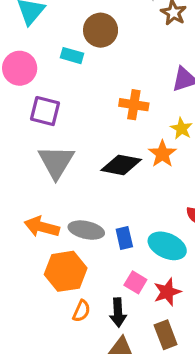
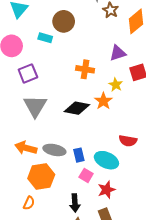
purple square: (45, 111) -> (28, 73), turned -36
pink square: (135, 282) -> (86, 175), moved
orange semicircle: (81, 311) -> (29, 203), moved

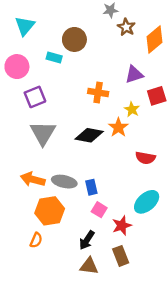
red semicircle: (128, 141) -> (145, 158), moved
cyan ellipse: (106, 160) -> (147, 202), moved, turned -65
black arrow: (75, 203) -> (87, 240), turned 36

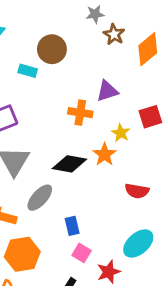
purple triangle: (134, 74) -> (107, 91), moved
gray ellipse: (64, 182) -> (40, 198), moved, turned -60

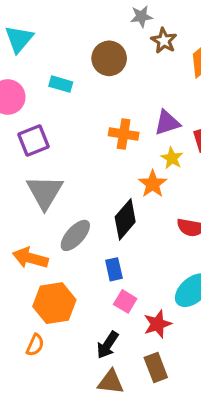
brown circle: (52, 49) -> (109, 58), moved
purple triangle: (107, 91) -> (167, 123), moved
black diamond: (69, 164) -> (125, 219), moved, turned -60

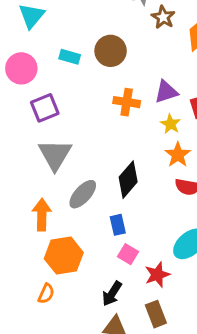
brown circle: (109, 58) -> (111, 51), moved
orange star: (153, 184) -> (178, 155), moved
orange arrow: (30, 258) -> (42, 215), turned 76

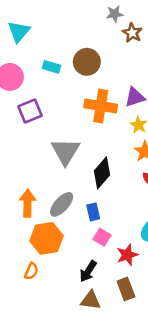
orange cross: (127, 102) -> (101, 106), size x1.4
gray triangle: (55, 155) -> (65, 151), moved
gray ellipse: (83, 194) -> (62, 204), moved

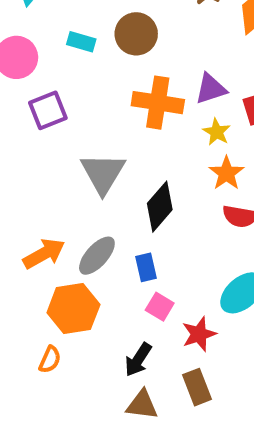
orange arrow: (28, 203) -> (44, 254), turned 60

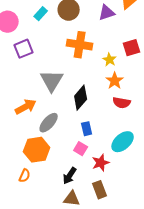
cyan rectangle: (81, 42) -> (41, 14), turned -64
purple triangle: (211, 89) -> (107, 13), moved
orange arrow: (44, 254) -> (26, 107), moved
blue rectangle: (146, 267) -> (87, 129), moved

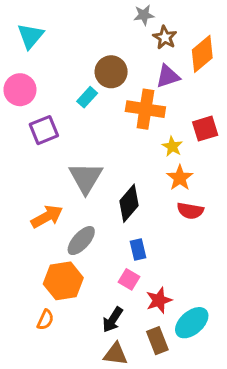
cyan rectangle: (41, 14) -> (87, 97), moved
orange cross: (80, 45) -> (145, 109), moved
cyan ellipse: (123, 142) -> (192, 323), moved

